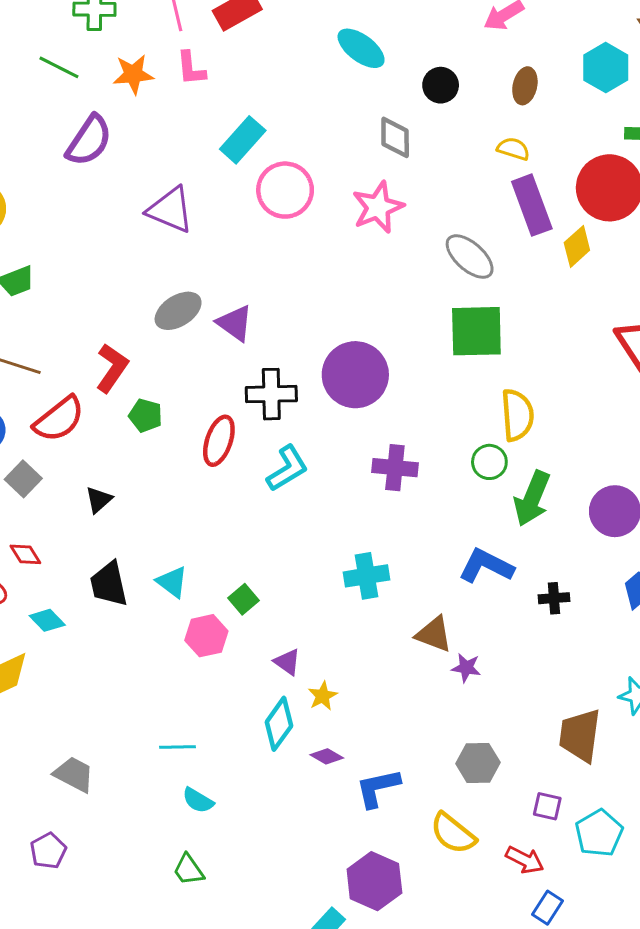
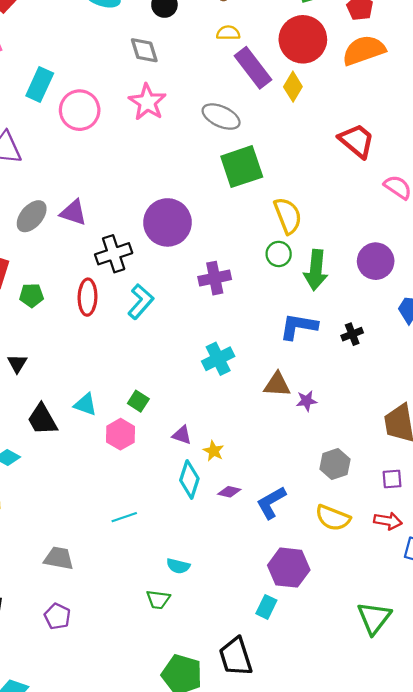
cyan semicircle: (198, 800) -> (178, 566), moved
green trapezoid: (189, 870) -> (158, 599), turned -30

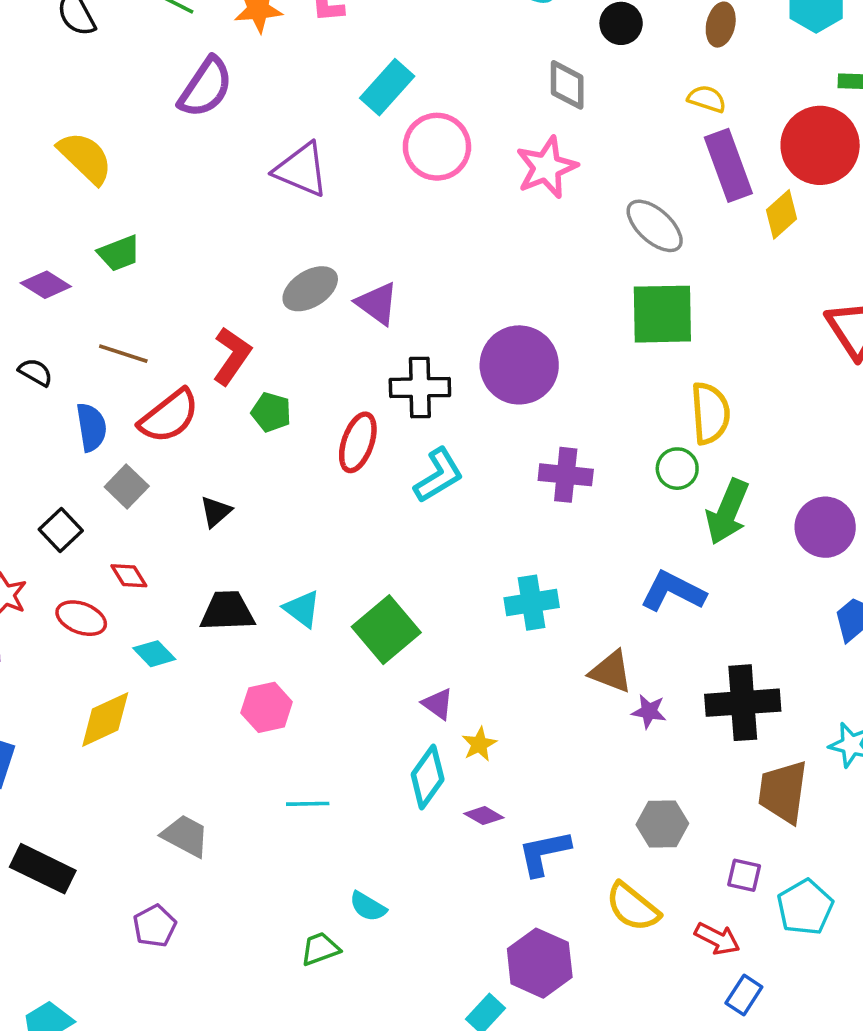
black cross: (352, 334) -> (743, 703), moved, size x2.0
green square: (138, 401) -> (386, 630), size x1.8
black trapezoid: (42, 419) -> (227, 611), turned 100
pink hexagon: (120, 434) -> (267, 707), moved
green trapezoid: (158, 599) -> (320, 949), turned 135

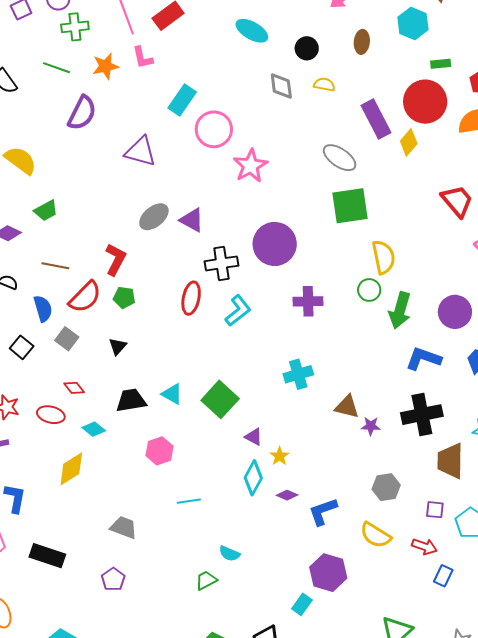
yellow semicircle: (707, 99) -> (324, 85), moved
pink star: (547, 167) -> (250, 166), moved
green pentagon: (271, 412) -> (124, 297), moved
black square: (61, 530) -> (22, 347), moved
blue L-shape: (673, 591) -> (423, 359), moved

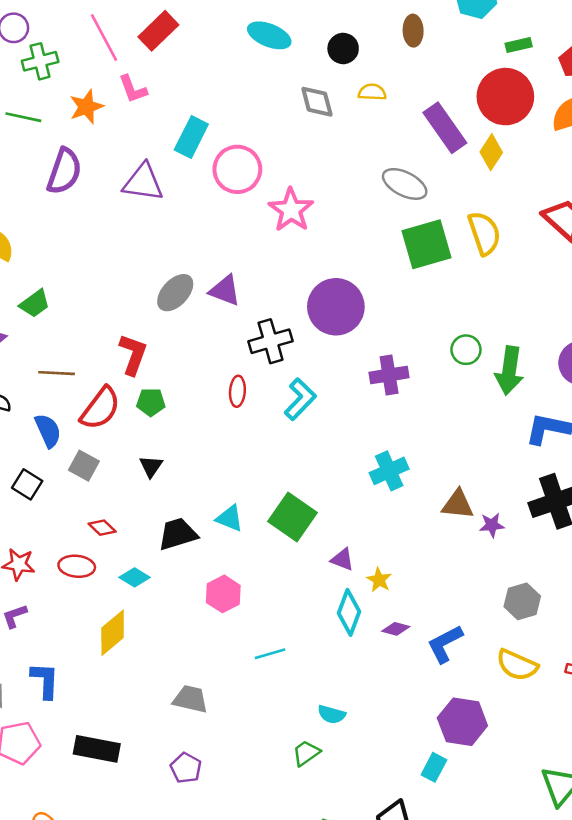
purple triangle: (141, 152) -> (143, 182), moved
yellow semicircle: (384, 257) -> (484, 233), moved
red ellipse: (191, 298) -> (237, 391), size x0.7

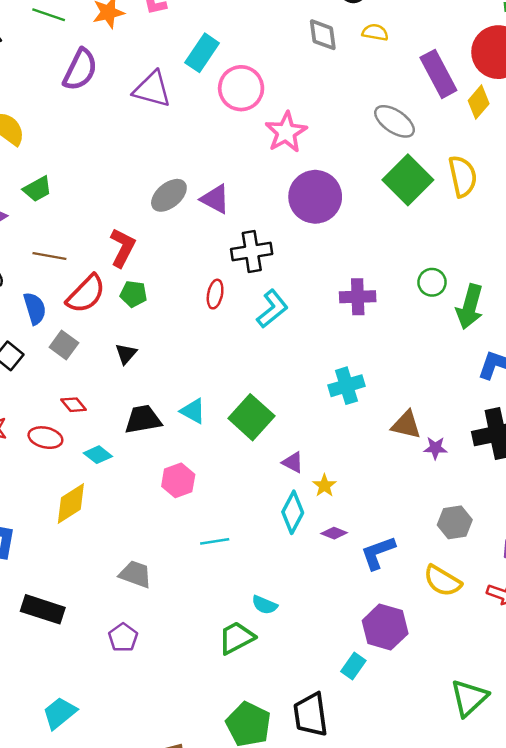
green square: (427, 244) -> (408, 180), turned -36
purple circle: (336, 307) -> (315, 197), moved
green trapezoid: (306, 753) -> (236, 638), size x1.4

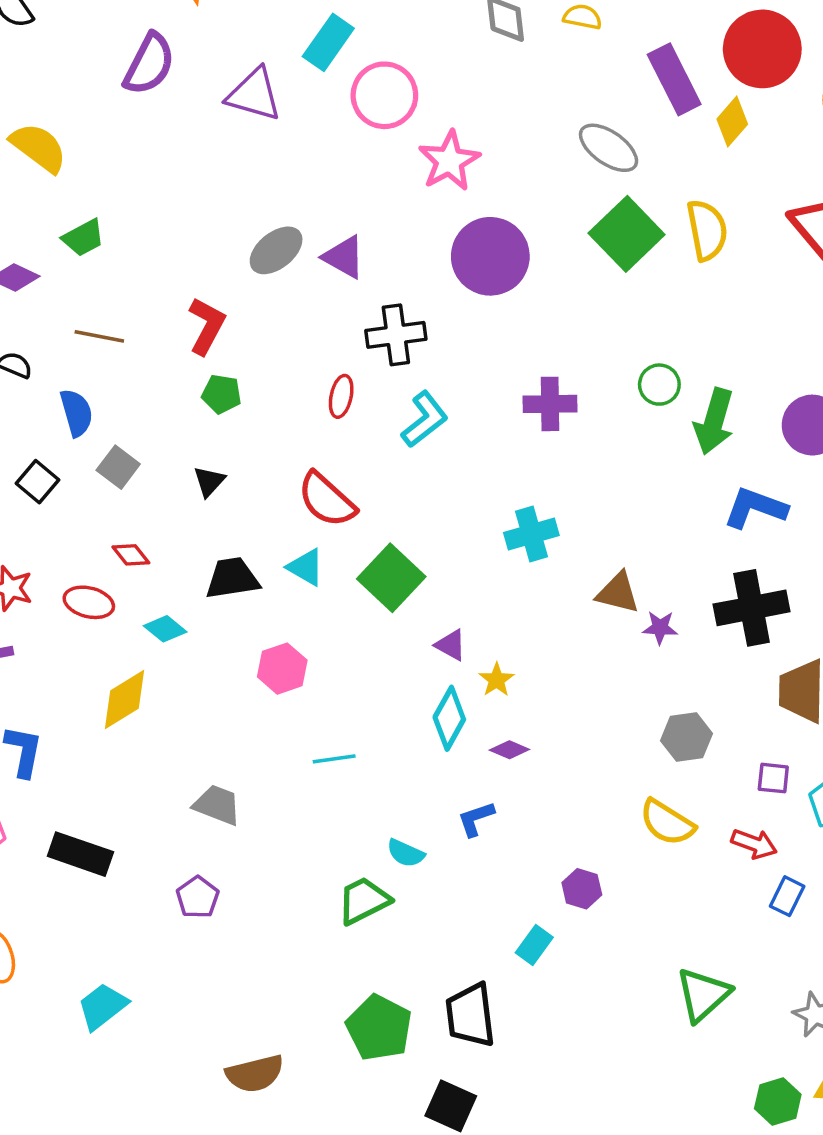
red semicircle: (86, 294) -> (327, 500), moved, turned 87
blue L-shape: (378, 553) -> (476, 819), moved, size x0.7
purple hexagon: (385, 627) -> (582, 889), size x0.6

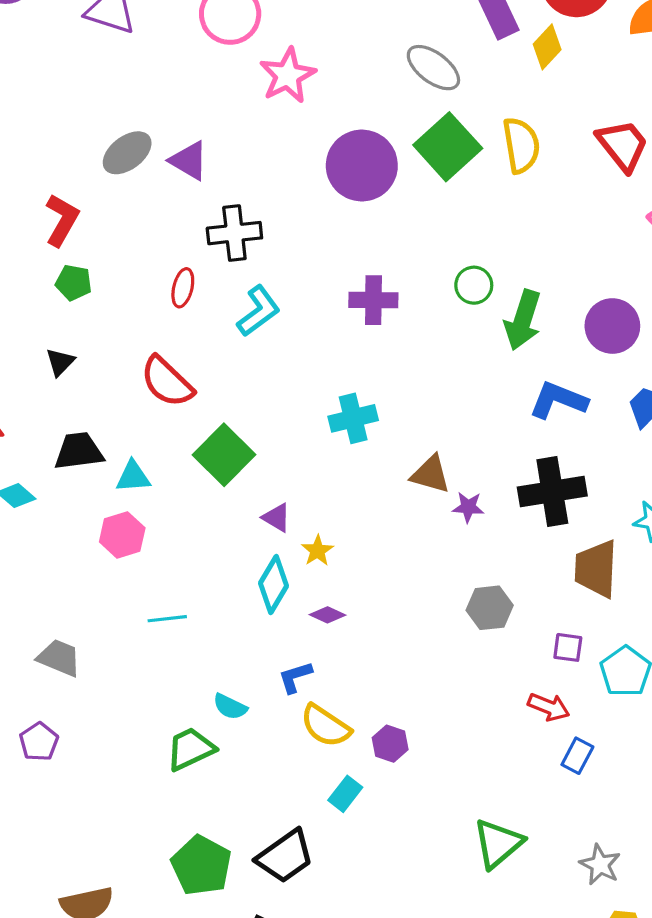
purple circle: (490, 256) -> (362, 166), moved
cyan triangle: (306, 567) -> (133, 477), moved, turned -36
yellow semicircle: (667, 822) -> (326, 726), moved
black trapezoid: (470, 1015) -> (285, 856), turned -120

